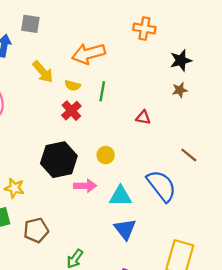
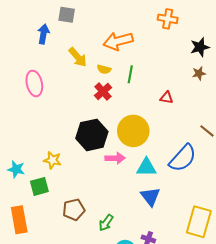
yellow circle: (106, 155) -> (133, 131), size x2.0
blue semicircle: (161, 186) -> (183, 158), turned 80
brown pentagon: (36, 230) -> (74, 210), moved

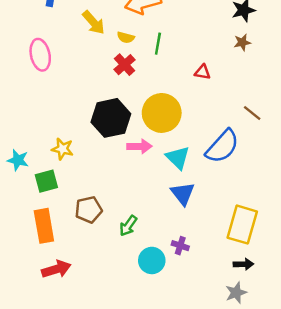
cyan triangle: (146, 167) -> (178, 158), turned 45
orange rectangle: (19, 220) -> (44, 226), moved

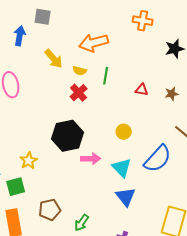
brown star: (242, 42) -> (172, 94), moved
red triangle: (203, 72) -> (142, 90), moved
yellow circle: (162, 113) -> (124, 132), moved, size x0.5
yellow star: (63, 149) -> (29, 161), turned 30

